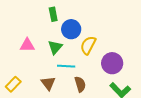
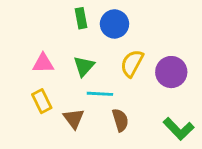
blue circle: (71, 29) -> (114, 24), moved
purple circle: (112, 63) -> (171, 72), moved
yellow rectangle: (13, 84) -> (42, 101), moved, turned -70

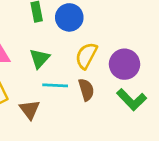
brown semicircle: (120, 120) -> (86, 90), moved
green L-shape: (179, 129) -> (132, 100), moved

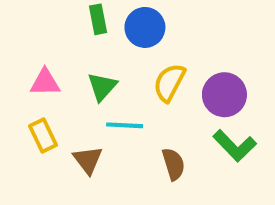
brown semicircle: (86, 90) -> (173, 164), moved

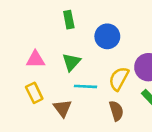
blue circle: (145, 27) -> (107, 36), moved
yellow semicircle: (169, 82) -> (119, 79), moved

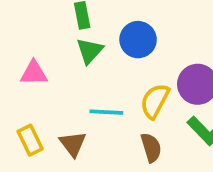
green triangle: (71, 62) -> (90, 51), moved
yellow rectangle: (34, 93) -> (30, 140), moved

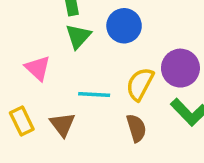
pink triangle: (34, 73) -> (38, 68), moved, turned 44

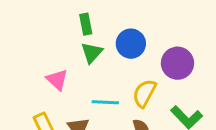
purple circle: (180, 68) -> (177, 63), moved

